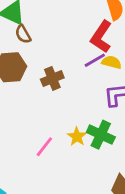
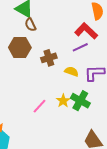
red L-shape: (101, 37) -> (86, 31), turned 95
yellow semicircle: (112, 62) -> (71, 71), moved

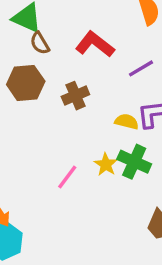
red L-shape: (86, 31) -> (95, 44), moved
purple line: (80, 47) -> (141, 68), moved
yellow semicircle: (71, 71) -> (127, 122), moved

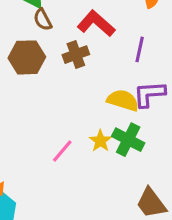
purple line: (141, 68) -> (140, 49), turned -50
brown cross: (75, 96) -> (76, 55), moved
yellow semicircle: (127, 122) -> (123, 100), size x1.4

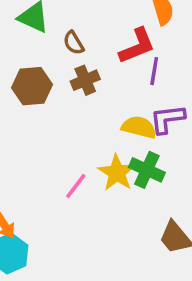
brown semicircle: (43, 20) -> (74, 43), moved
red L-shape: (96, 24) -> (137, 46), moved, turned 120
yellow star: (100, 141) -> (117, 173), size x1.5

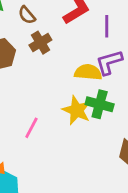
purple line: (154, 71) -> (107, 26), moved
pink line: (76, 186) -> (31, 128), moved

